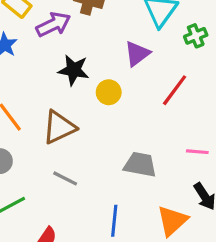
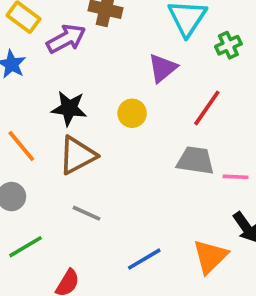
black star: (74, 70) -> (69, 108), moved
gray trapezoid: (140, 165) -> (195, 160), moved
blue line: (114, 221) -> (144, 259), turned 56

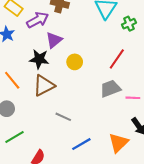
purple triangle: (163, 68) -> (54, 40), moved
gray trapezoid: (195, 160) -> (110, 89), turned -30
gray line: (87, 213) -> (63, 117), moved

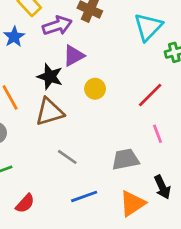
gray trapezoid: (110, 89) -> (125, 159), moved
pink line: (133, 98) -> (158, 134), moved, turned 56

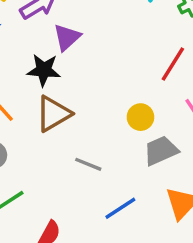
yellow circle: (95, 89) -> (140, 117), moved

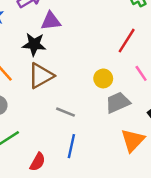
purple triangle: (67, 37) -> (51, 21), turned 35
blue line: (120, 208) -> (71, 146), moved, turned -45

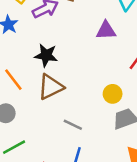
purple triangle: (51, 21) -> (106, 30), moved

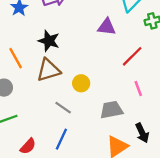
yellow circle: (113, 94) -> (81, 83), moved

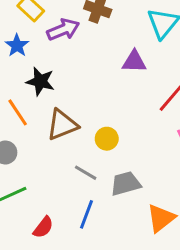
black star: (49, 41) -> (40, 81), moved
gray trapezoid: (111, 110) -> (126, 184), moved

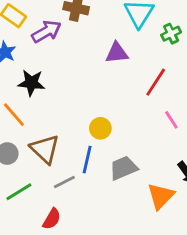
brown triangle: (62, 125) -> (45, 149), moved, turned -48
gray line: (86, 173) -> (64, 182), moved, turned -50
blue line: (87, 214) -> (87, 160), moved

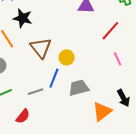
brown triangle: (45, 149) -> (41, 48), moved

